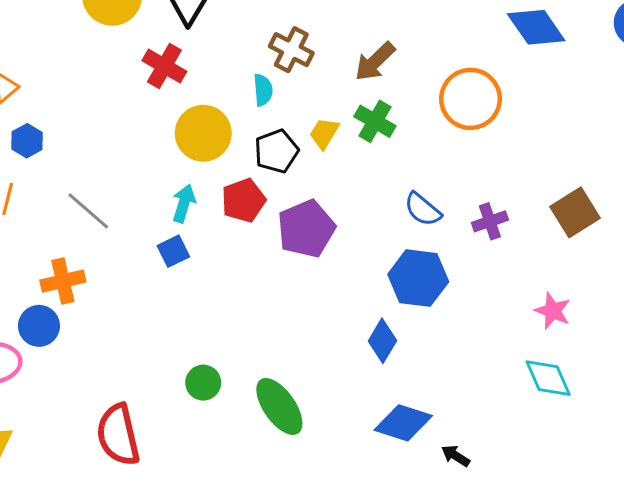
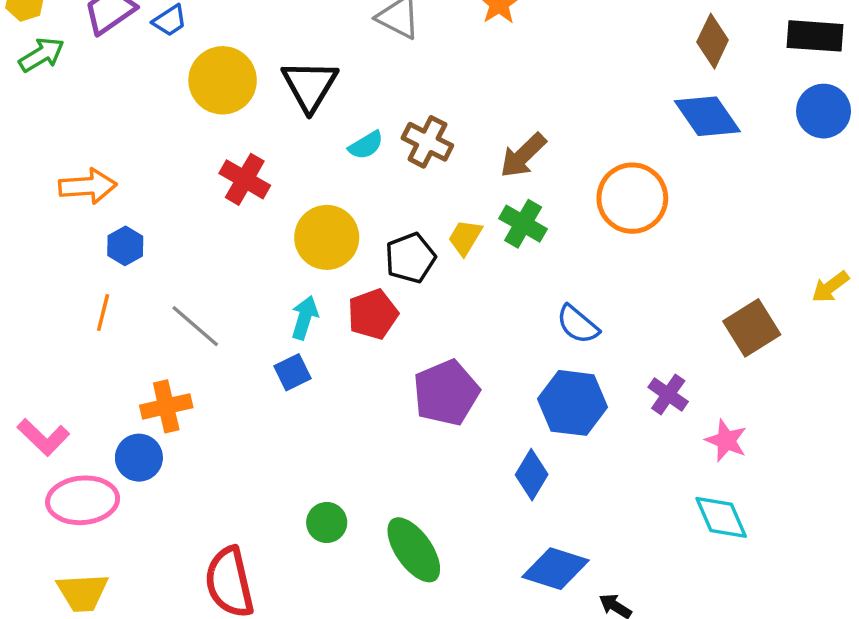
red cross: (164, 66) -> (245, 179), moved
cyan semicircle: (263, 90) -> (366, 145), moved, turned 64
purple cross: (490, 221) -> (668, 394), moved, turned -36
purple pentagon: (306, 229) -> (446, 393), moved

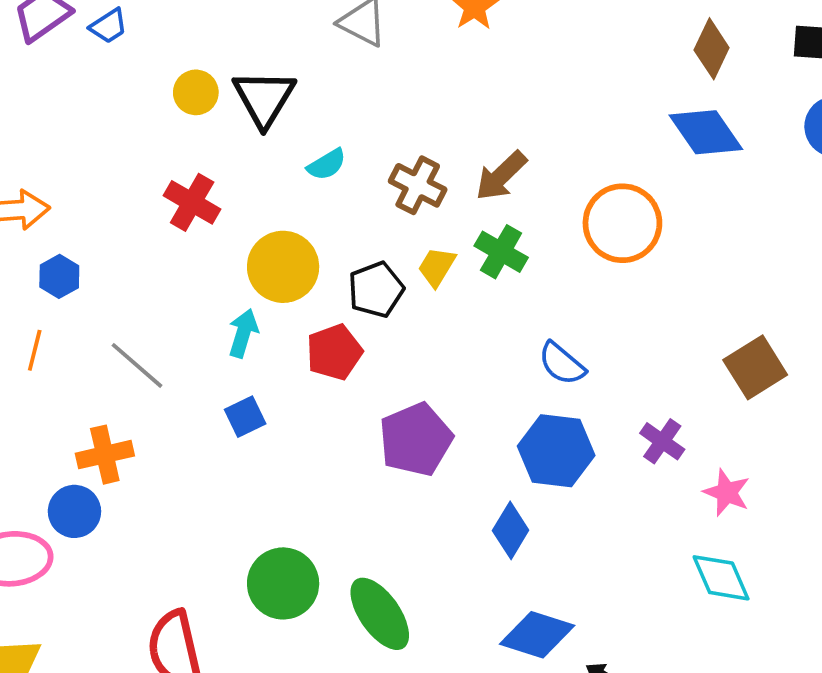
yellow circle: (223, 80) -> (196, 92), moved, size x0.6
brown cross: (427, 142) -> (418, 185), moved
cyan arrow: (305, 318) -> (243, 333), moved
green circle: (327, 522) -> (283, 583), size x1.6

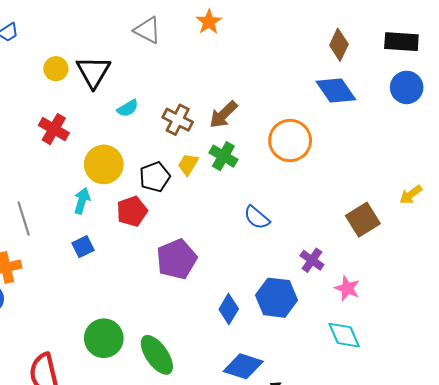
gray line: (137, 365) -> (24, 219), turned 32
blue hexagon: (556, 451) -> (277, 298), moved

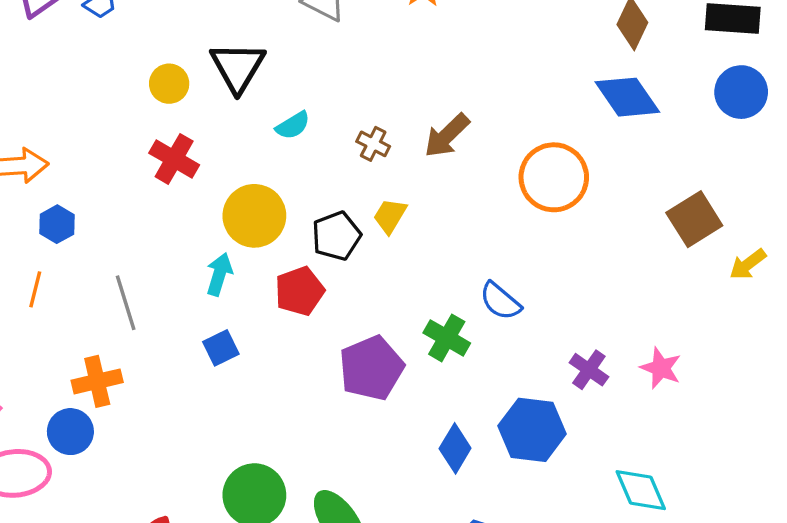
yellow circle: (56, 69) -> (169, 84), moved
brown cross: (178, 120) -> (373, 144), size x0.7
green cross: (223, 156) -> (447, 338), moved
brown square: (363, 220) -> (694, 219), moved
pink star: (347, 288) -> (661, 368), moved

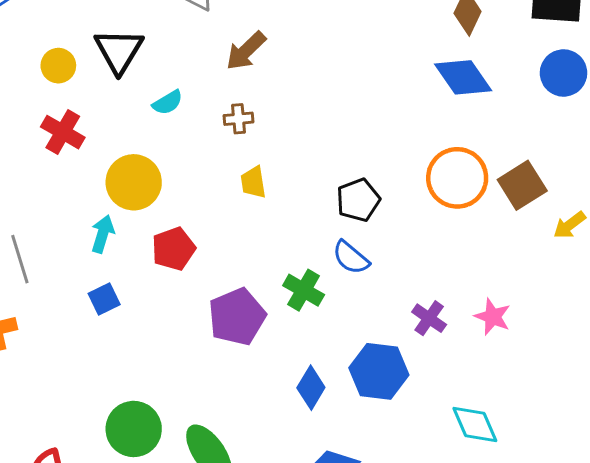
brown arrow: (447, 136) -> (246, 51), moved
brown cross: (373, 144) -> (239, 119), turned -32
orange circle: (554, 177) -> (457, 178), moved
yellow trapezoid: (390, 216) -> (253, 182), turned -40
black pentagon: (336, 236) -> (358, 200), moved

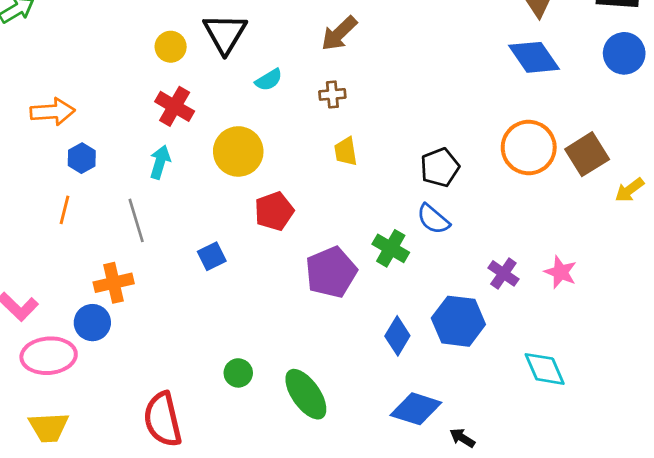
cyan arrow: (103, 234) -> (160, 162), moved
green circle: (134, 429) -> (238, 373), size x0.6

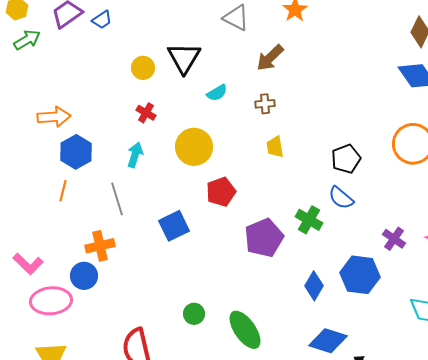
red cross: (175, 106) -> (146, 113), size x0.7
blue hexagon: (82, 158) -> (76, 152), size x1.5
blue square: (212, 256) -> (174, 226), size x1.4

